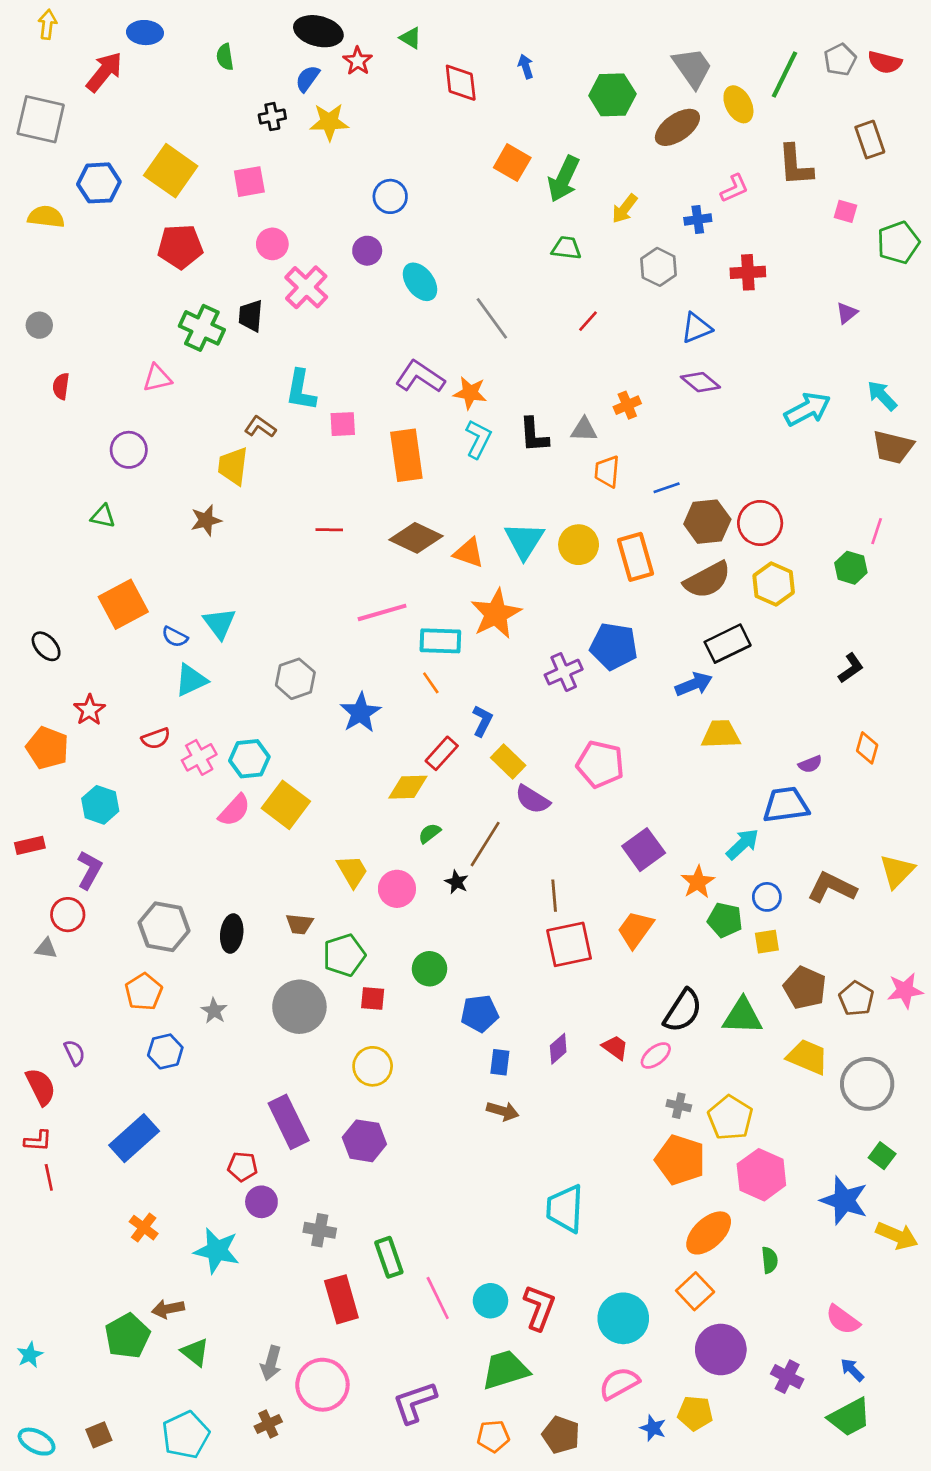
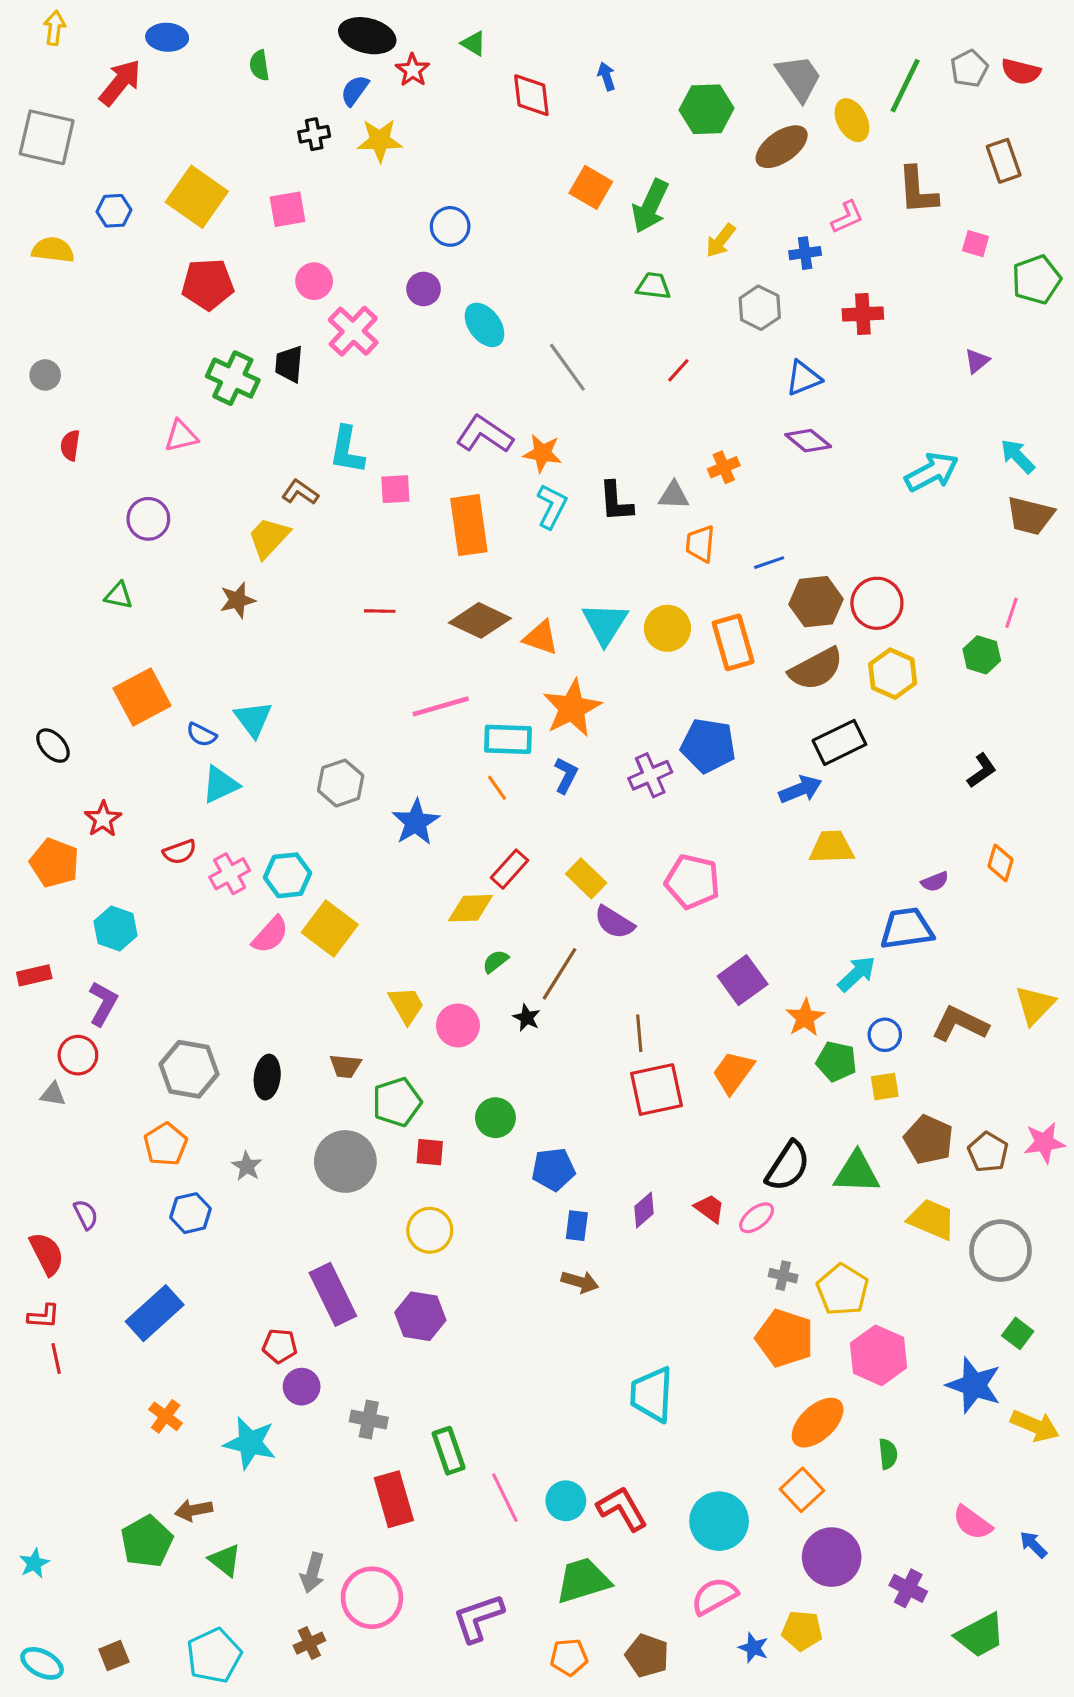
blue hexagon: (99, 183) -> (114, 211), size x0.7
yellow trapezoid: (233, 466) -> (269, 538), turned 36
blue L-shape: (482, 721) -> (566, 775), moved
red L-shape: (539, 1307) -> (622, 1509), turned -51
blue arrow: (852, 1370) -> (1033, 1545), moved

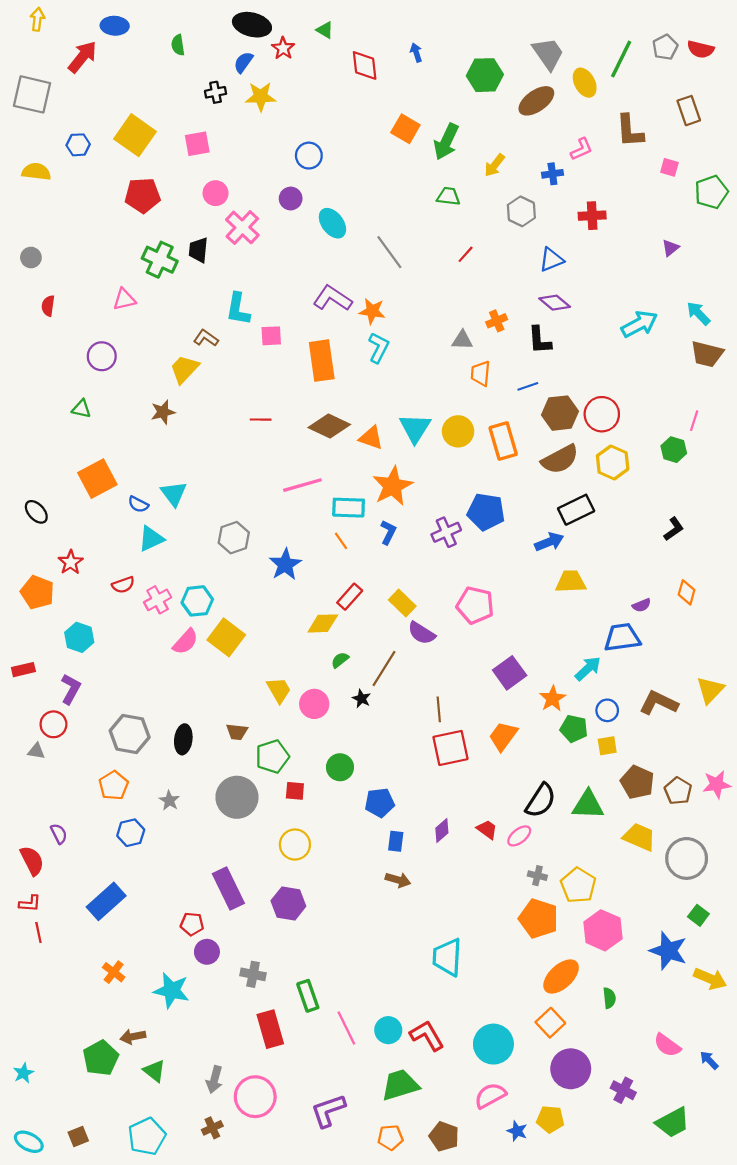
black L-shape: (616, 502) -> (540, 340), moved

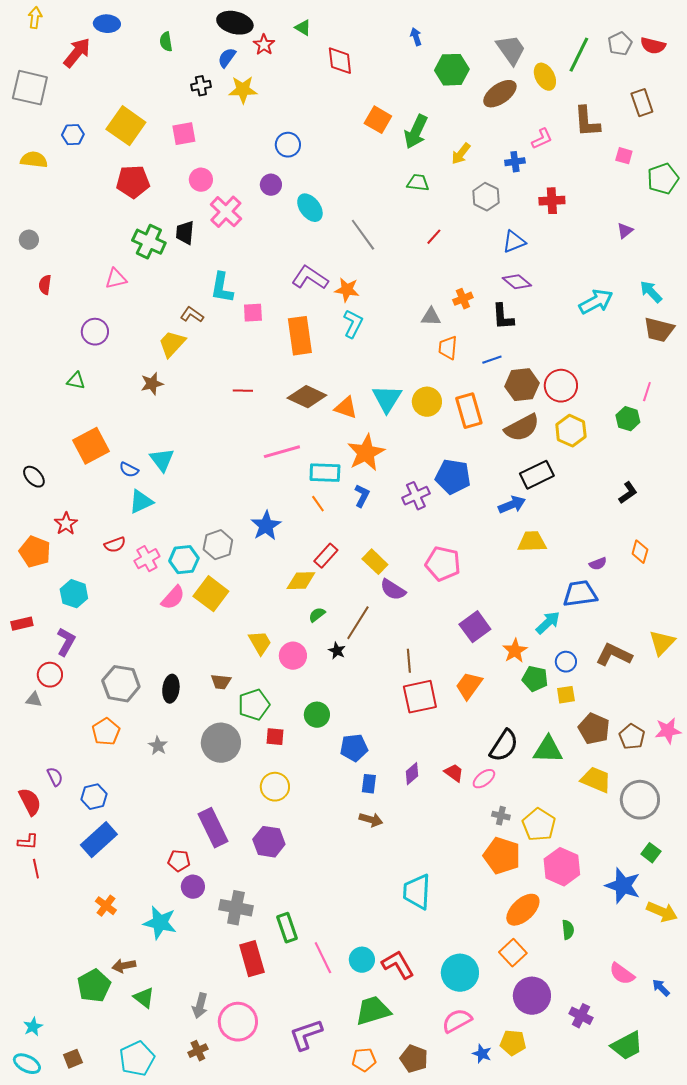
blue arrow: (416, 53) -> (416, 37), moved
gray hexagon: (234, 538) -> (218, 545), moved
blue hexagon: (131, 833) -> (94, 797), moved
gray cross: (253, 974) -> (236, 908), size x1.4
cyan star: (23, 1073) -> (33, 1027), moved

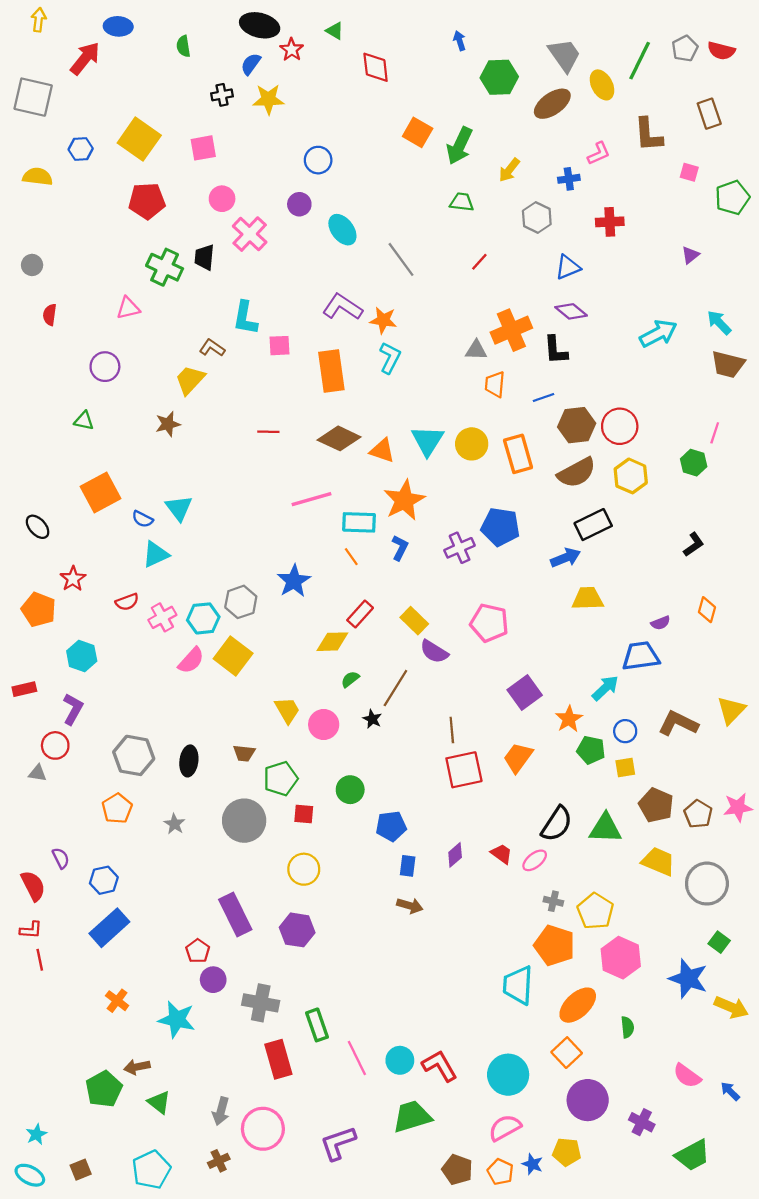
orange cross: (463, 299) -> (511, 330), size x1.8
red pentagon: (179, 861) -> (198, 951), turned 30
cyan trapezoid: (417, 892) -> (518, 985), moved
orange pentagon: (364, 1060) -> (500, 1172), moved, turned 30

